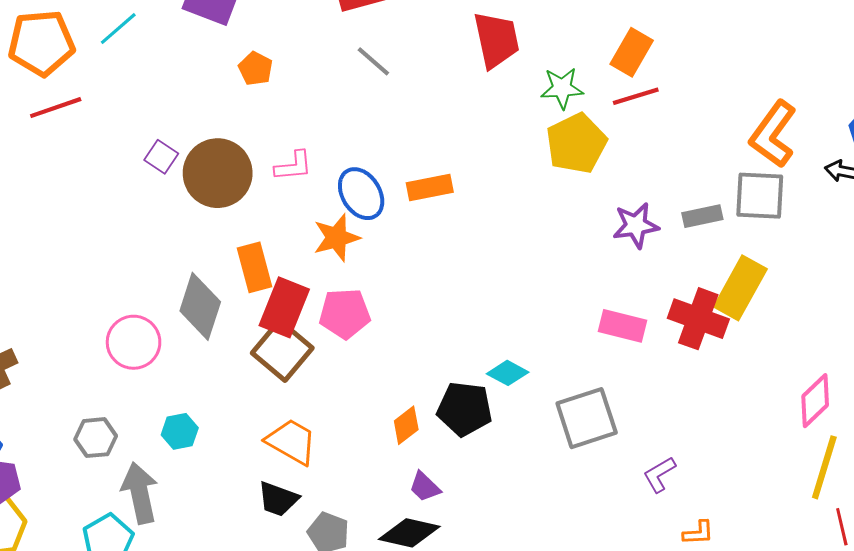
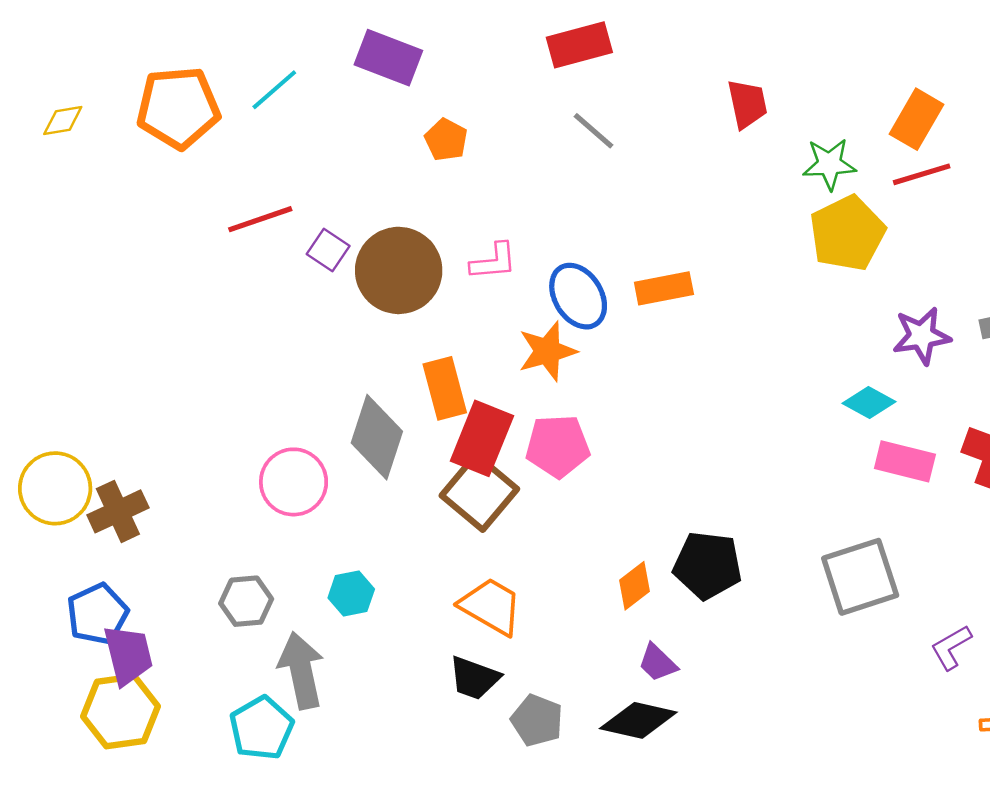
red trapezoid: (496, 40) -> (747, 104), size x0.7
red line: (56, 108) -> (260, 219), moved
cyan diamond: (508, 373) -> (869, 402), moved

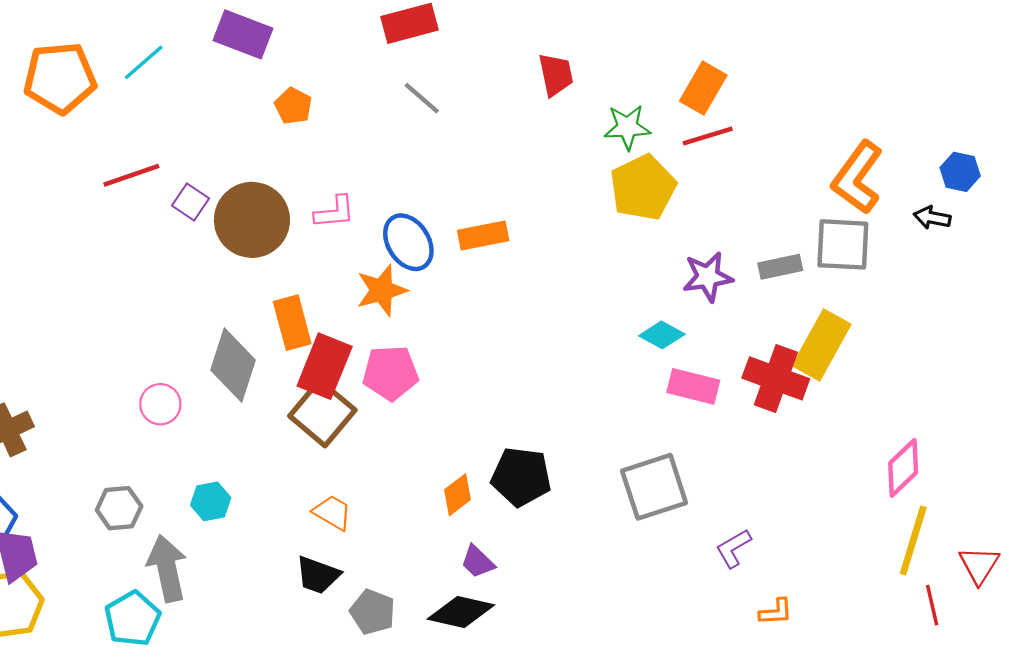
pink circle: (294, 482) -> (160, 404), size x0.7
orange trapezoid: (491, 606) -> (332, 513), size x0.7

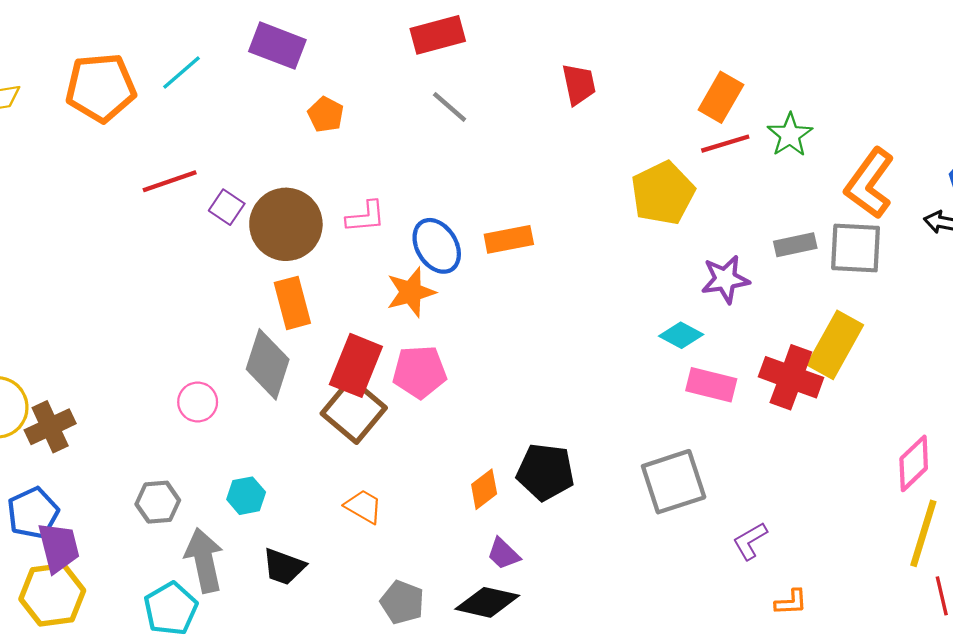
green star: (627, 127) -> (790, 135), moved, turned -30
gray rectangle: (780, 267) -> (795, 245), moved
orange rectangle: (292, 323) -> (292, 303), moved
black trapezoid: (318, 575) -> (284, 567), moved

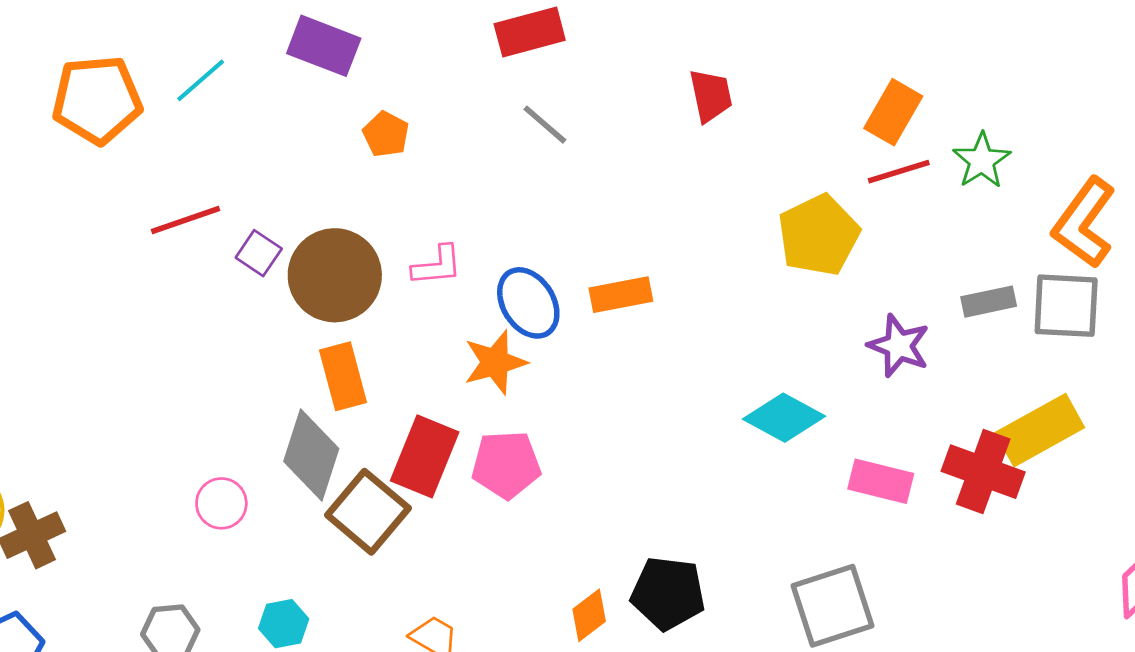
purple star: (725, 279) -> (899, 346), turned 30
cyan diamond: (681, 335) -> (784, 418), moved, size x1.4
yellow rectangle: (835, 345) -> (1040, 430), turned 32
brown square: (354, 411) -> (368, 512), moved

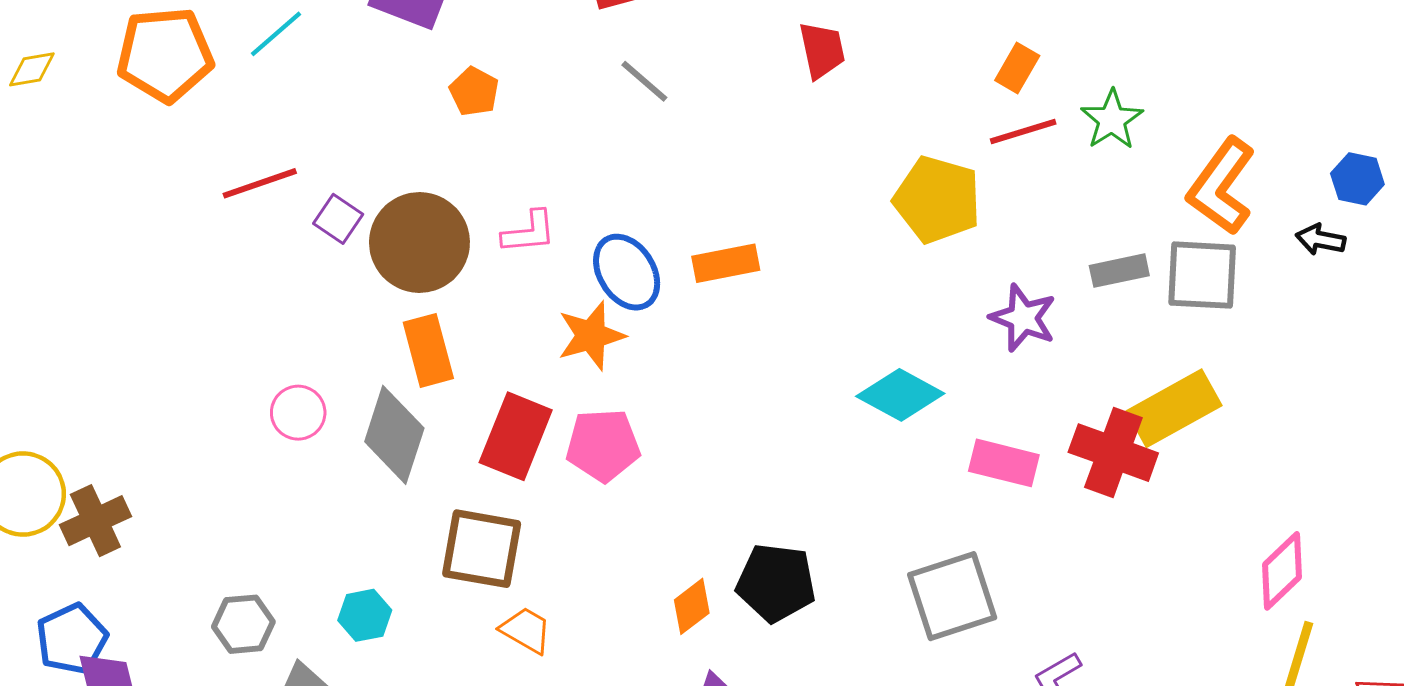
orange rectangle: (893, 112) -> (1017, 68), size x0.7
yellow pentagon: (819, 235) -> (937, 200), turned -30
pink circle: (221, 503) -> (298, 413), moved
brown square: (368, 512) -> (482, 549), moved, turned -30

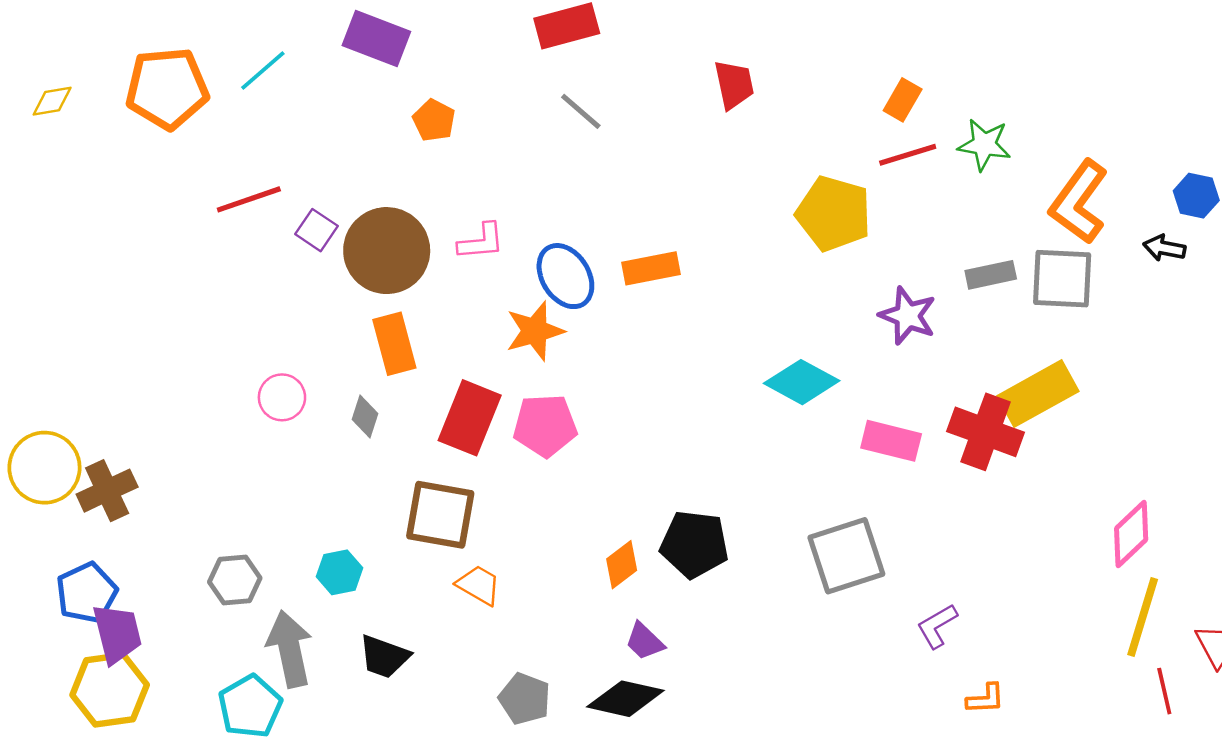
green star: (1112, 120) -> (984, 145), turned -30
gray diamond: (394, 435) -> (365, 417), size x0.5

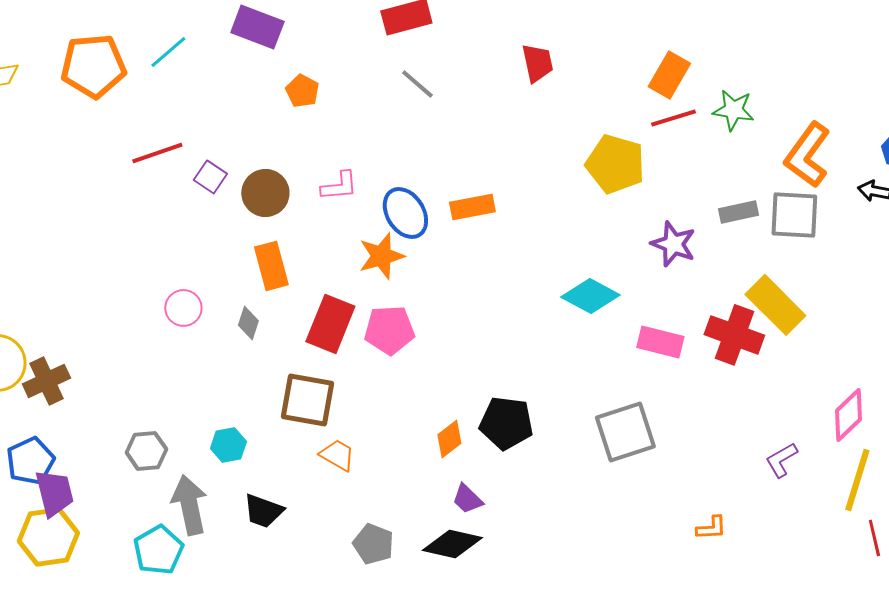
orange rectangle: (903, 100) -> (669, 75), size x1.4
brown circle: (387, 251) -> (265, 193), size x0.7
yellow rectangle: (1038, 394) -> (775, 305), turned 74
purple L-shape: (937, 626) -> (781, 460), moved
orange L-shape: (986, 699) -> (711, 528), moved

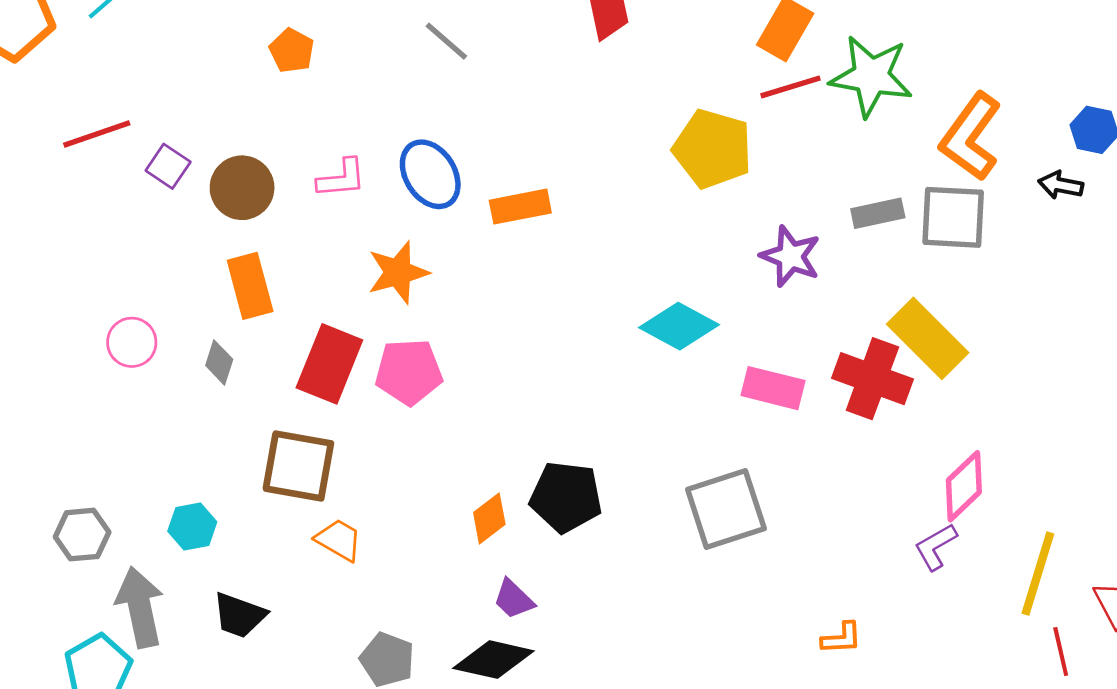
green star: (733, 110) -> (871, 76), size x1.5
blue ellipse: (405, 213) -> (430, 174), moved
pink diamond: (848, 415) -> (964, 486), moved

